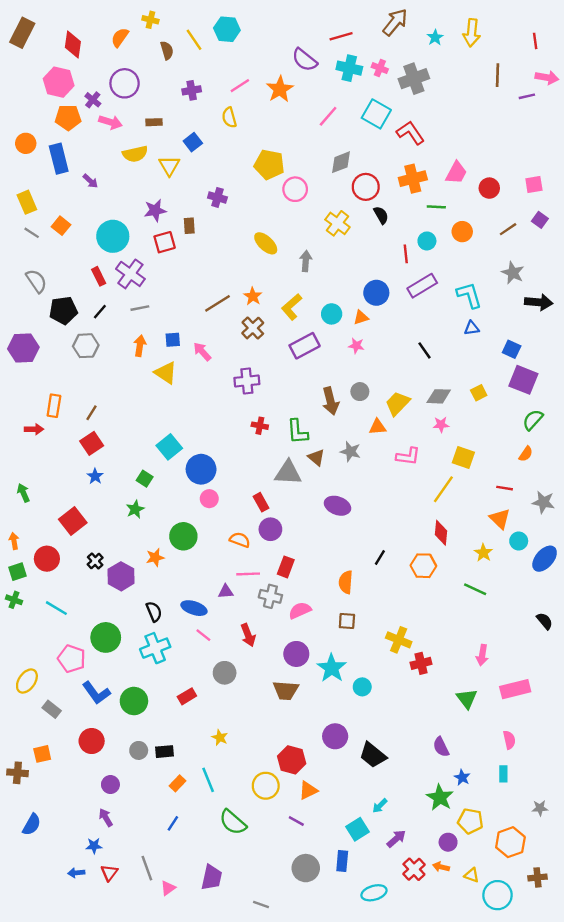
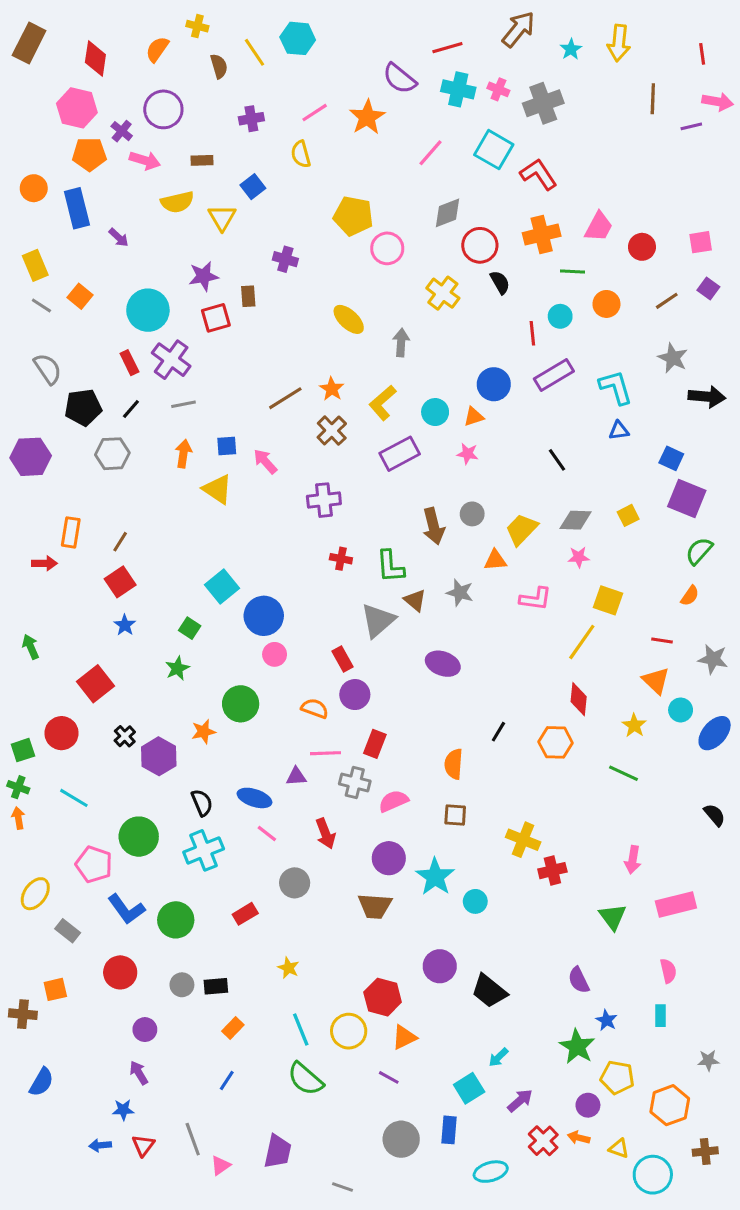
gray triangle: (288, 473) -> (378, 620), turned -44
orange arrow: (14, 541) -> (18, 818), moved
cyan line: (208, 780) -> (301, 1030), moved

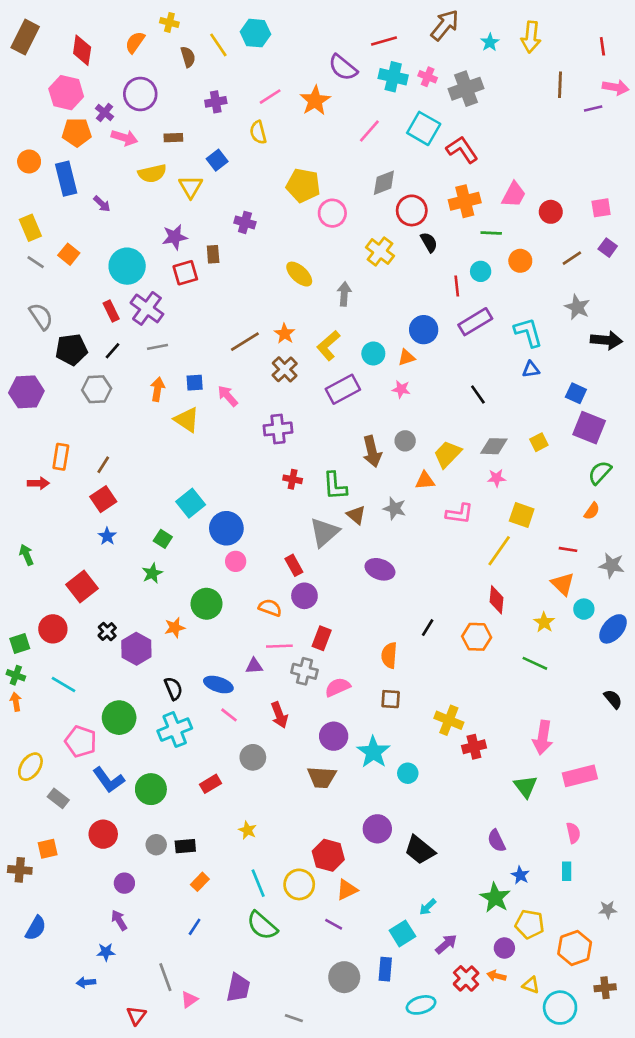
pink arrow: (633, 860) -> (543, 737), size x1.4
red triangle: (143, 1145) -> (136, 1016), moved

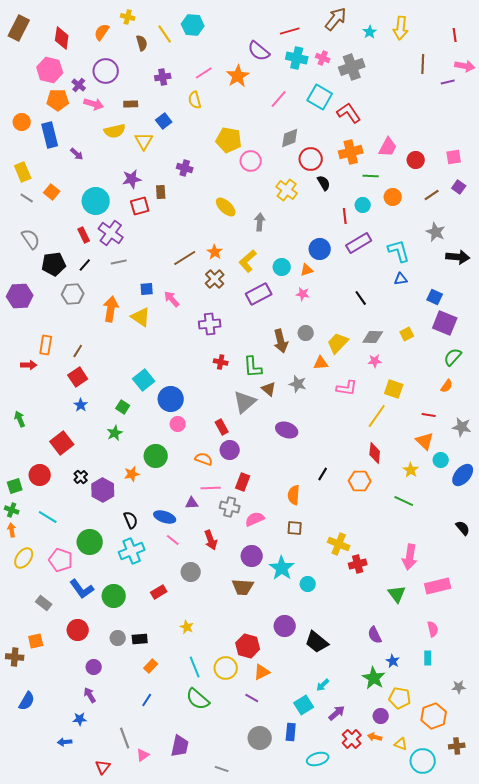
orange arrow: (158, 389) -> (111, 309), moved, size x1.4
yellow ellipse: (30, 767) -> (24, 558), moved

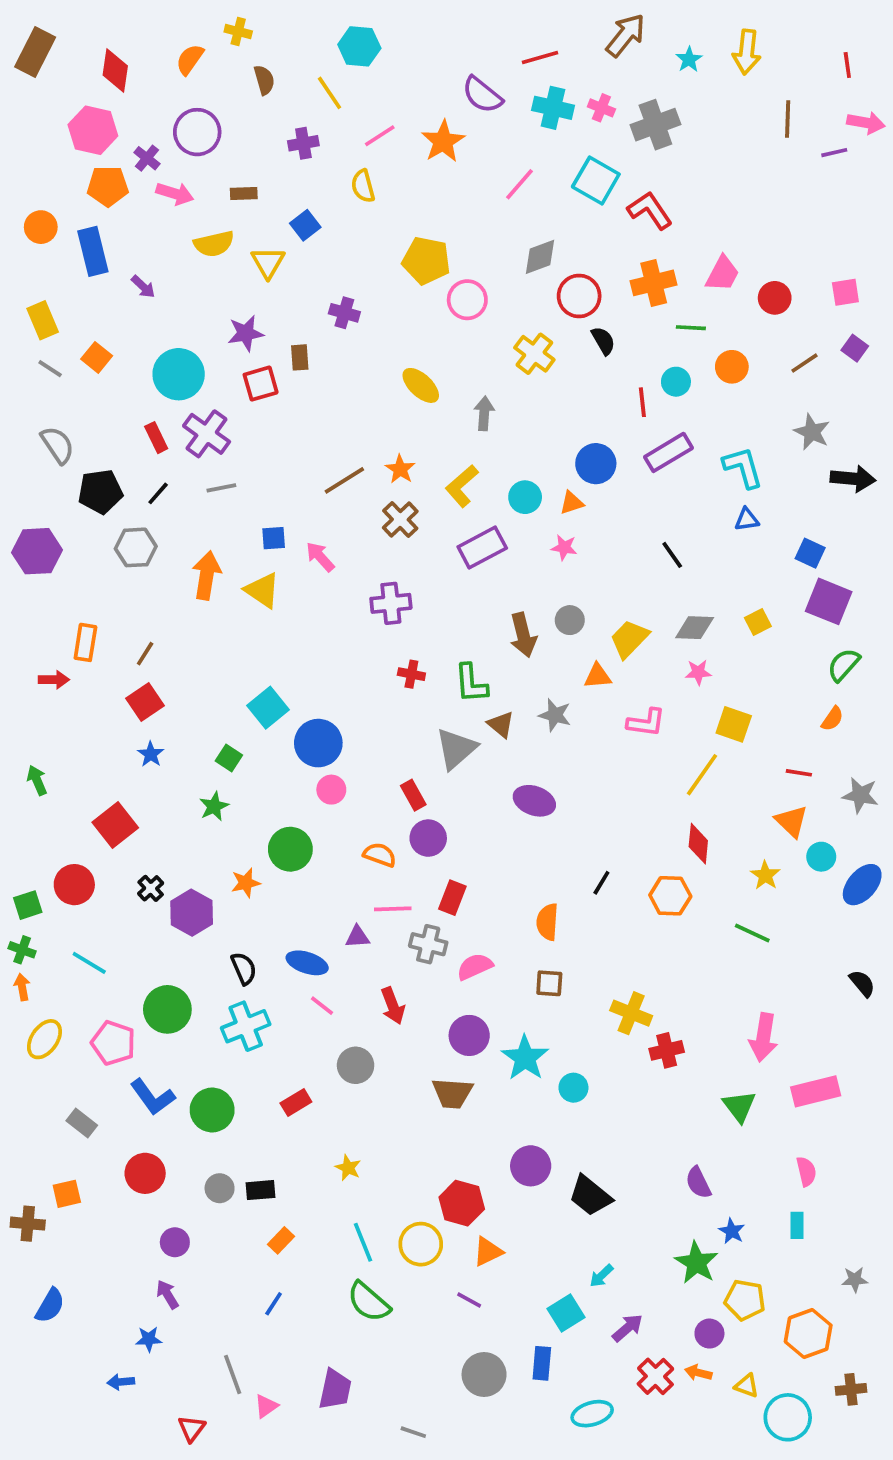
yellow line: (165, 34) -> (329, 93), moved

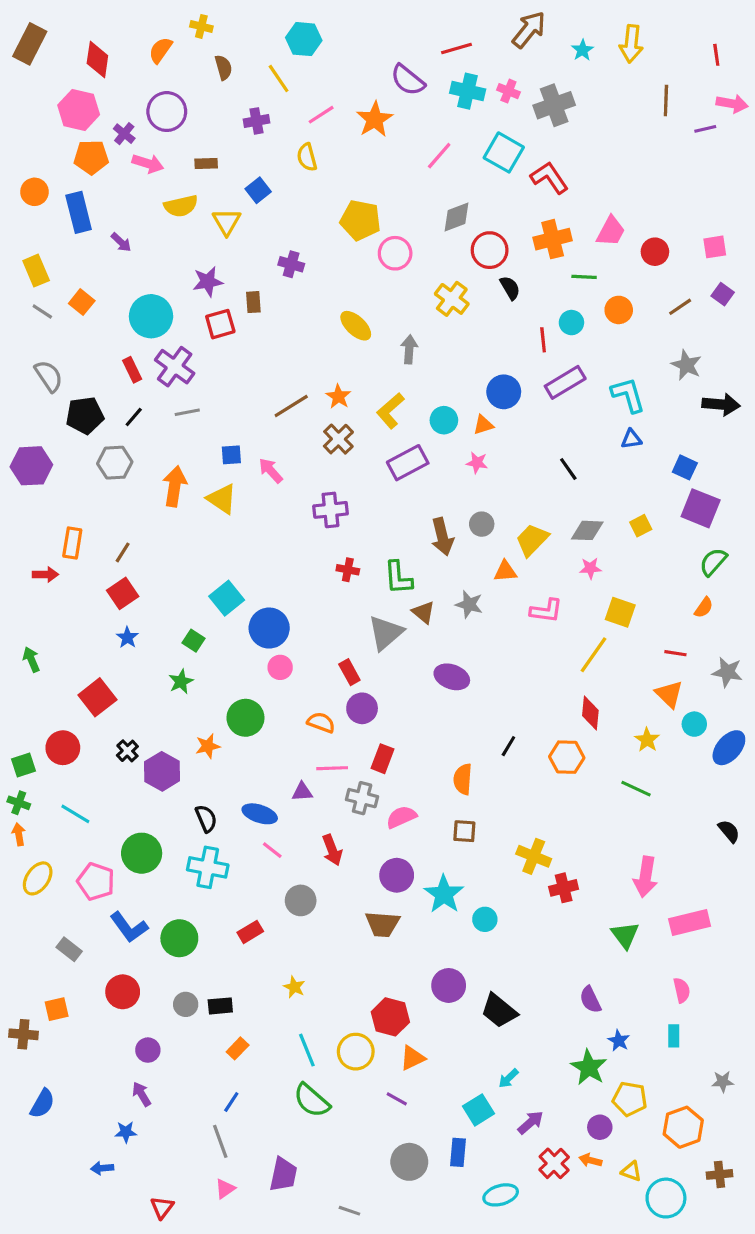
cyan cross: (246, 1026) -> (208, 867), turned 33
gray line: (233, 1374) -> (220, 1141), moved

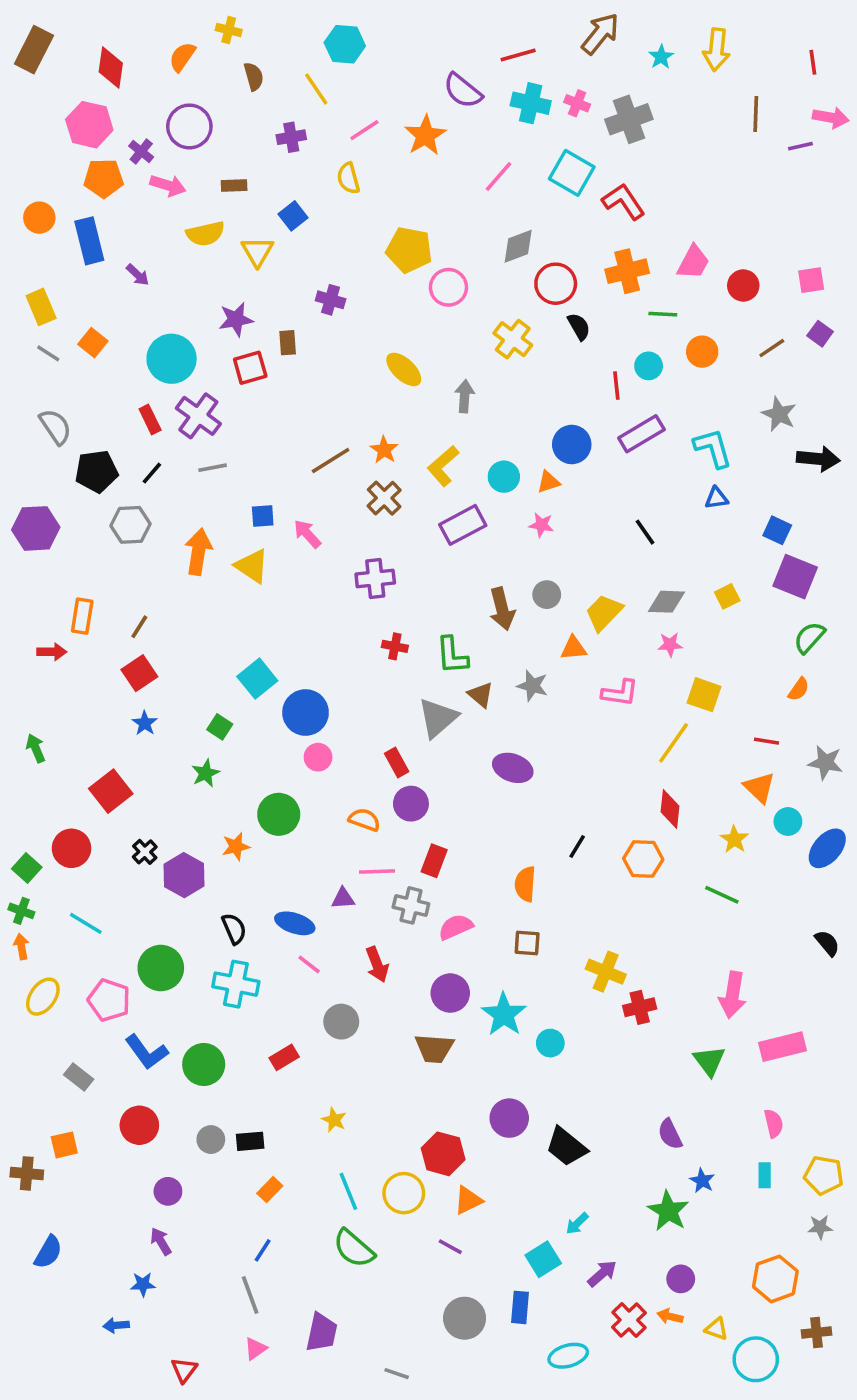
green square: (23, 765) -> (27, 868), turned -30
yellow pentagon: (630, 1099) -> (824, 1175), moved

